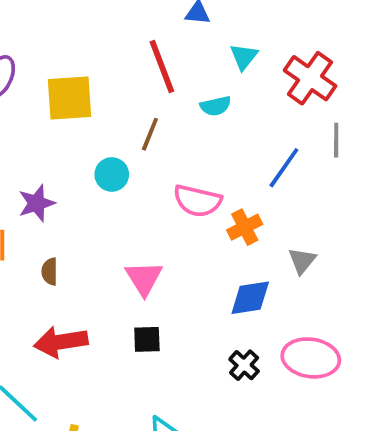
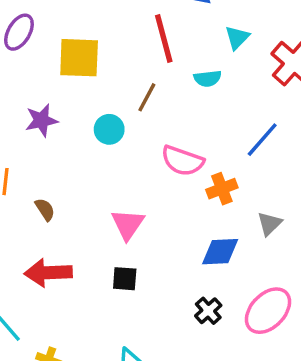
purple star: (37, 203) -> (41, 120), moved
brown semicircle: (50, 272) -> (45, 209), turned 140
pink ellipse: (311, 358) -> (268, 311), turned -60

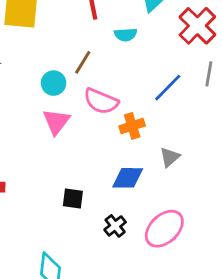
brown line: (147, 97) -> (83, 62), moved
cyan circle: (109, 129) -> (54, 83), moved
pink triangle: (128, 224) -> (56, 122), moved
black square: (125, 279) -> (73, 198), moved

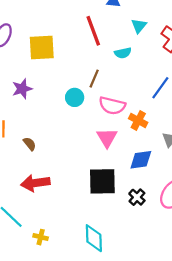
pink triangle: (56, 122) -> (107, 138), moved
orange cross: (132, 126) -> (138, 121), turned -36
black square: (73, 198) -> (102, 181), size x1.8

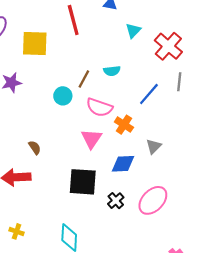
red line: (93, 31) -> (73, 20), moved
cyan semicircle: (123, 53) -> (112, 71), moved
brown semicircle: (30, 144) -> (35, 147), moved

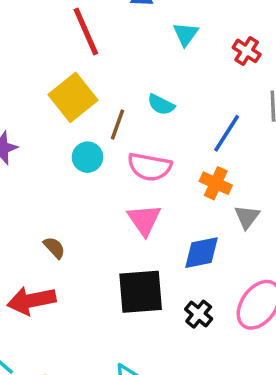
yellow square: (35, 43) -> (73, 97), moved, turned -32
red cross: (168, 46) -> (247, 51), size x0.6
cyan semicircle: (112, 71) -> (161, 105), turned 42
orange cross: (124, 125) -> (216, 183), moved

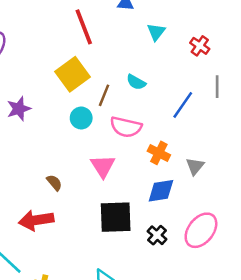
orange cross: (216, 183) -> (159, 153), moved
pink triangle: (144, 220) -> (103, 166), moved

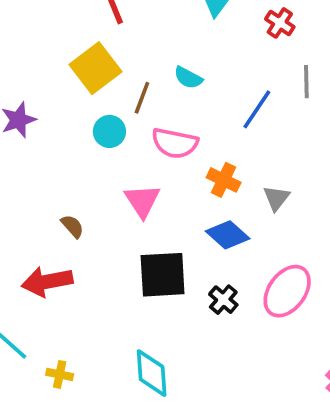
blue diamond: (161, 191) -> (228, 235), turned 52

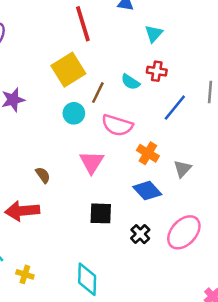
red cross: (280, 23) -> (157, 71), moved, turned -30
black square: (163, 275) -> (101, 213), size x0.7

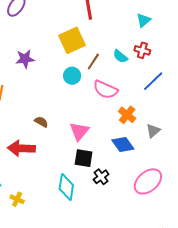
pink triangle: (92, 162) -> (79, 131), moved
brown semicircle: (43, 175) -> (41, 122), turned -32
black cross: (140, 234) -> (101, 177), moved
cyan diamond: (87, 279) -> (66, 187), moved

